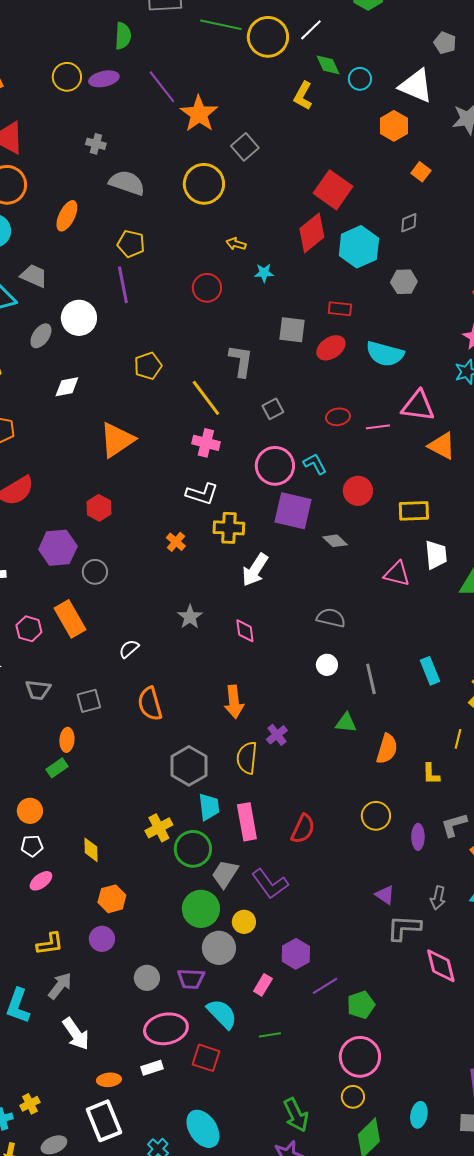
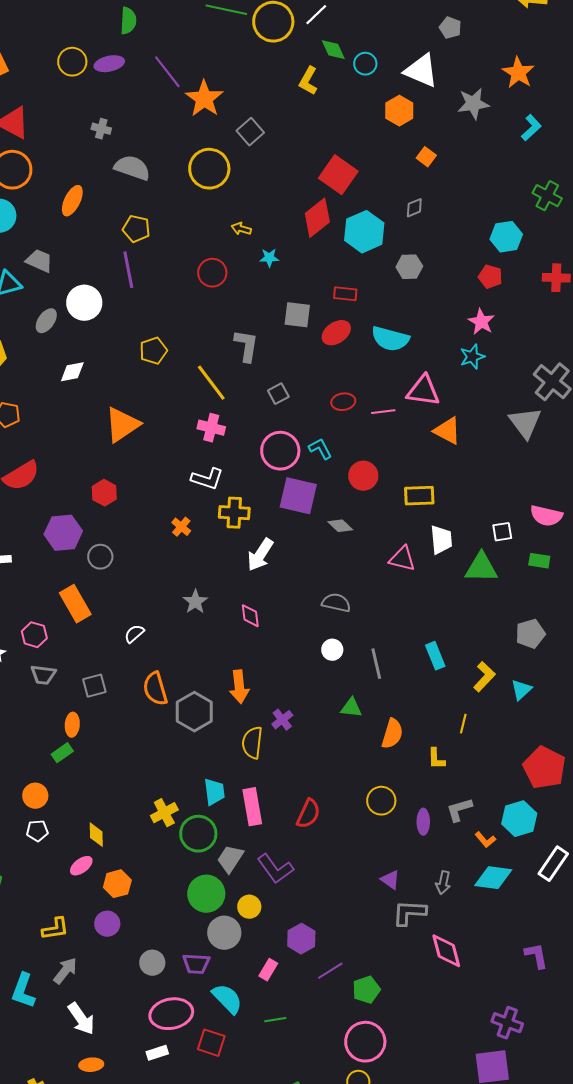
pink hexagon: (29, 629) -> (34, 635), moved
gray hexagon: (189, 766) -> (194, 712), moved
pink ellipse: (41, 881) -> (81, 866), moved
orange ellipse: (109, 1080) -> (91, 1065), moved

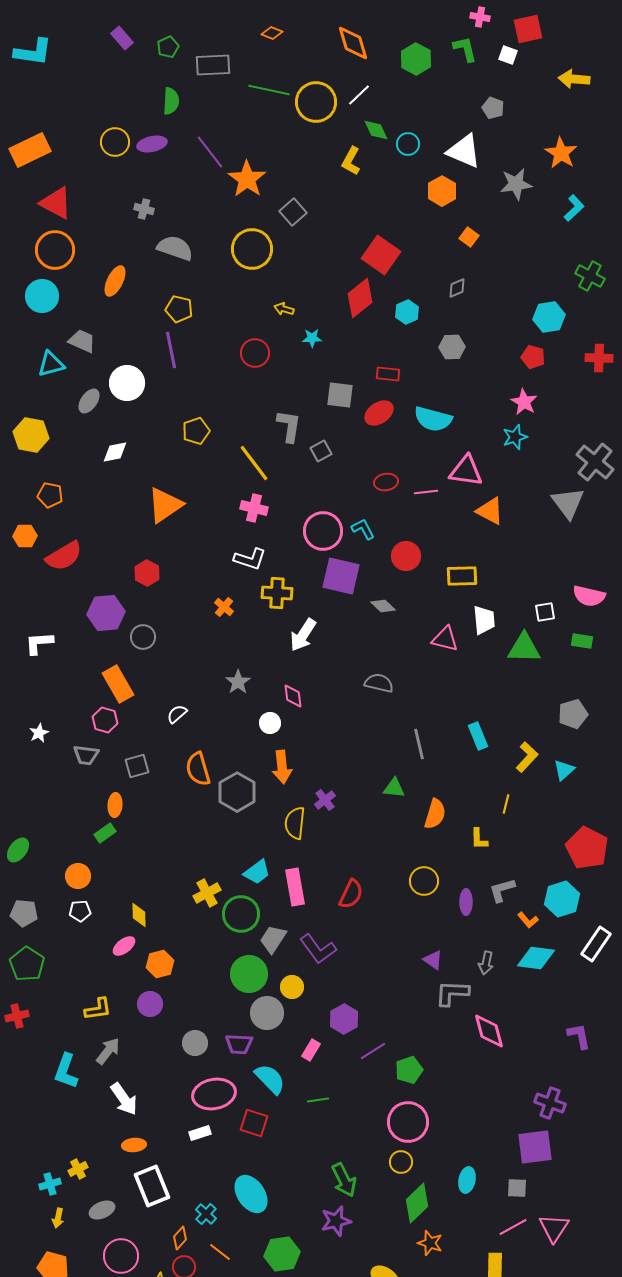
cyan hexagon: (364, 232) -> (407, 312), size x0.6
gray square: (278, 394) -> (321, 451), moved
pink hexagon: (34, 635) -> (105, 720), moved
white circle: (332, 650) -> (270, 723), moved
cyan trapezoid: (214, 792) -> (257, 872), turned 60

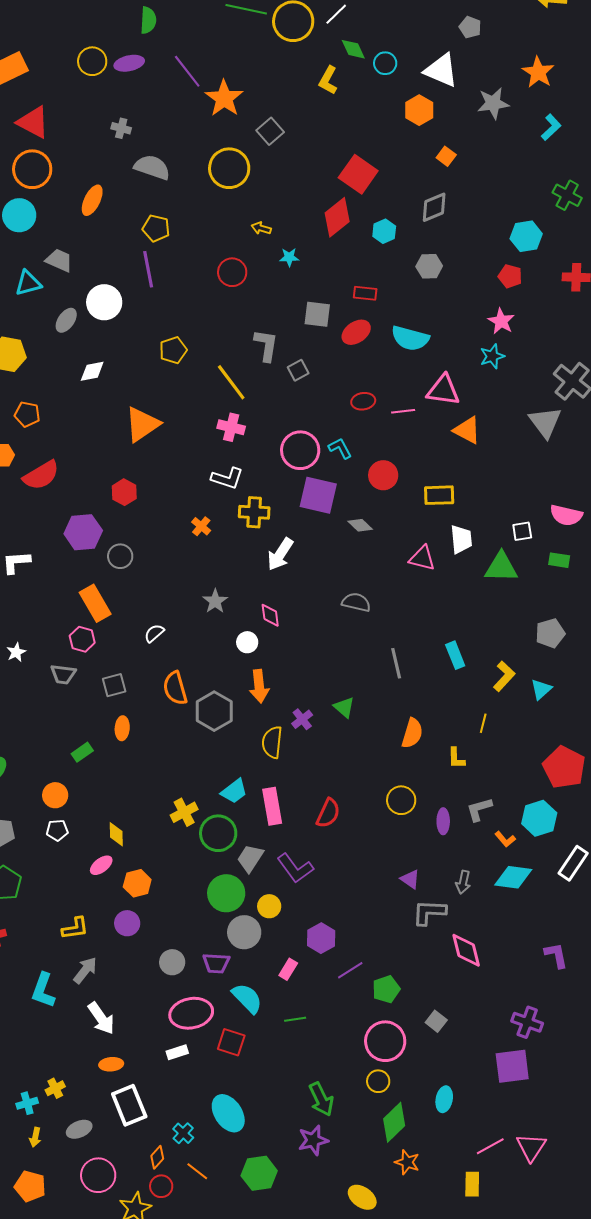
gray diamond: (457, 288) -> (434, 207), size x1.5
green triangle: (394, 788) -> (344, 707), moved, turned 35
orange ellipse: (115, 805) -> (122, 728), moved
gray square: (517, 1188) -> (436, 1021), moved, turned 35

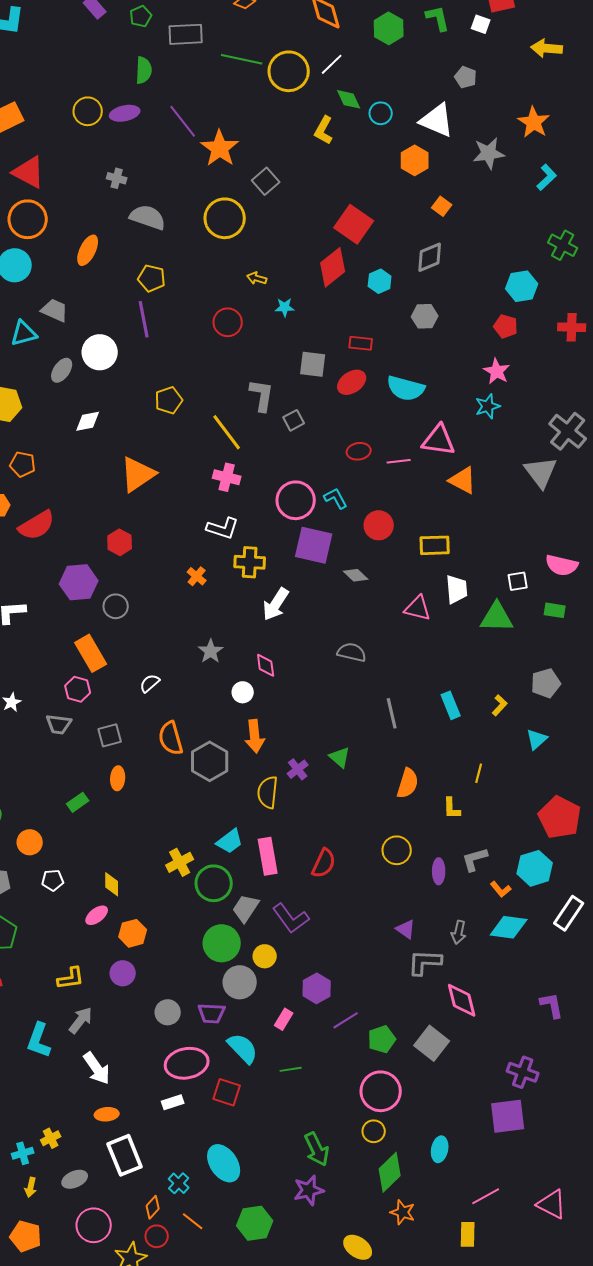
yellow L-shape: (504, 676) -> (500, 705), moved, size x0.7
orange circle: (55, 795) -> (30, 842), moved
gray square: (436, 1021) -> (432, 1043), moved, size x1.6
pink triangle: (531, 1147) -> (552, 1204), moved, turned -36

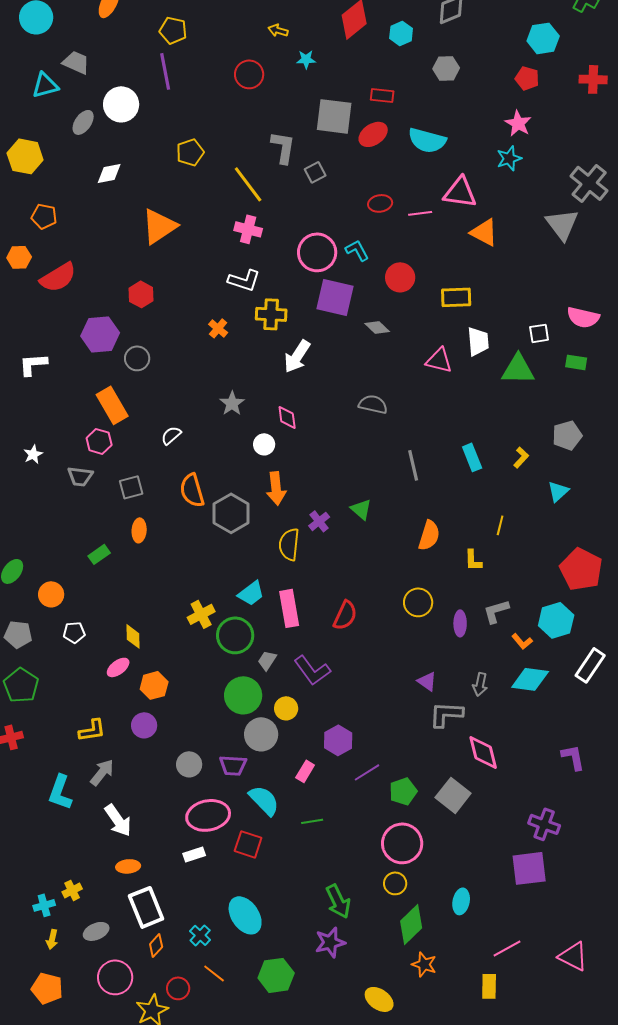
gray square: (313, 364) -> (334, 116), size x1.4
gray trapezoid: (246, 908) -> (267, 660), size x0.7
orange diamond: (153, 1207) -> (156, 945), moved

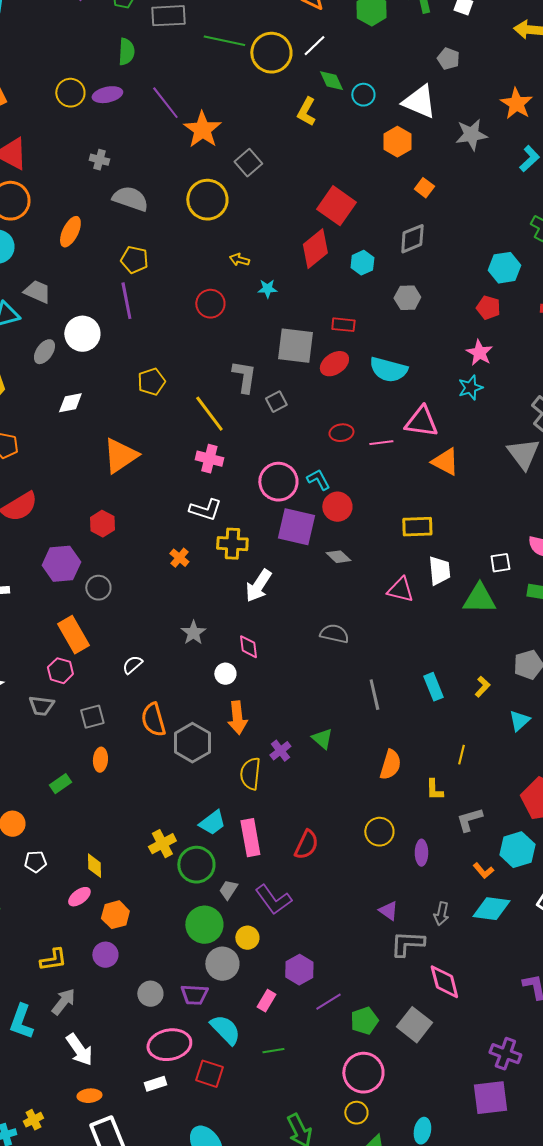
red circle: (400, 277) -> (337, 507), moved
gray L-shape: (496, 611) -> (469, 820), moved

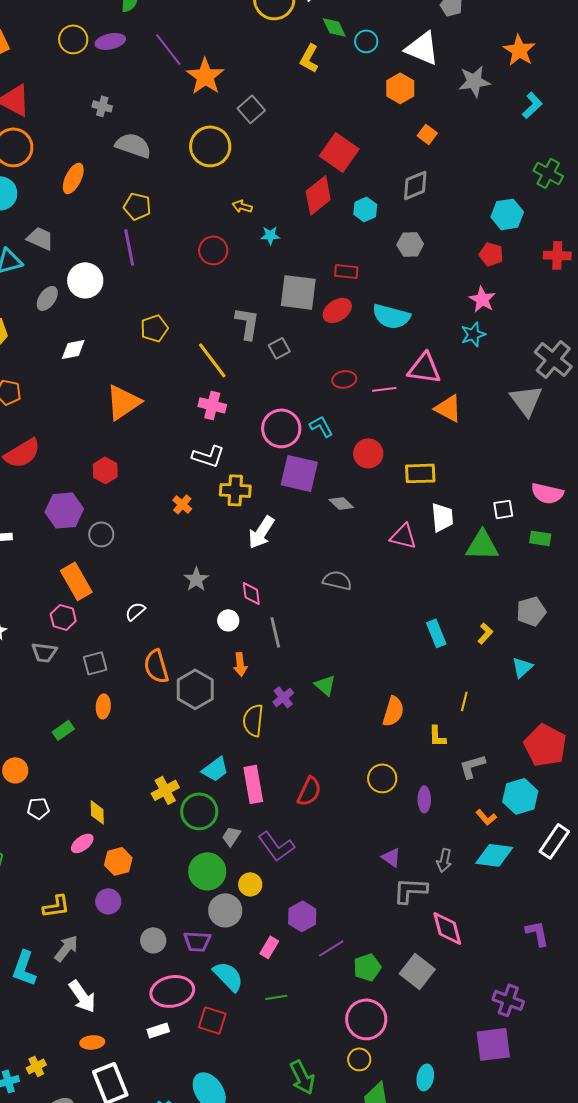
red circle: (337, 507) -> (368, 453), moved
gray line: (374, 695) -> (275, 632), moved
orange arrow: (237, 718) -> (240, 664), size x0.7

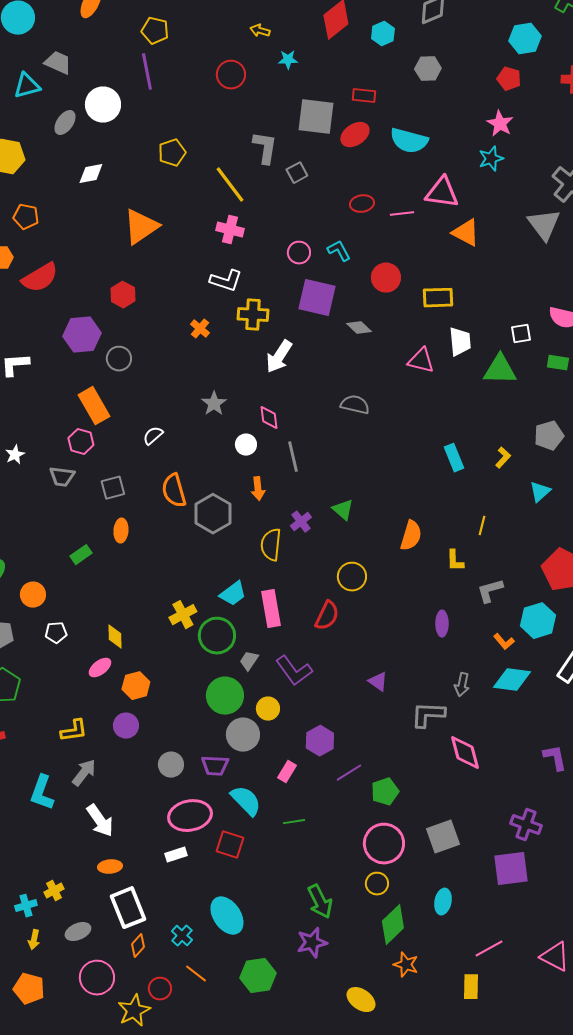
pink circle: (281, 428) -> (299, 253), size x0.6
yellow circle: (382, 778) -> (352, 577), moved
purple triangle: (391, 857) -> (378, 682), moved
gray square: (417, 971) -> (443, 837), moved, turned 32

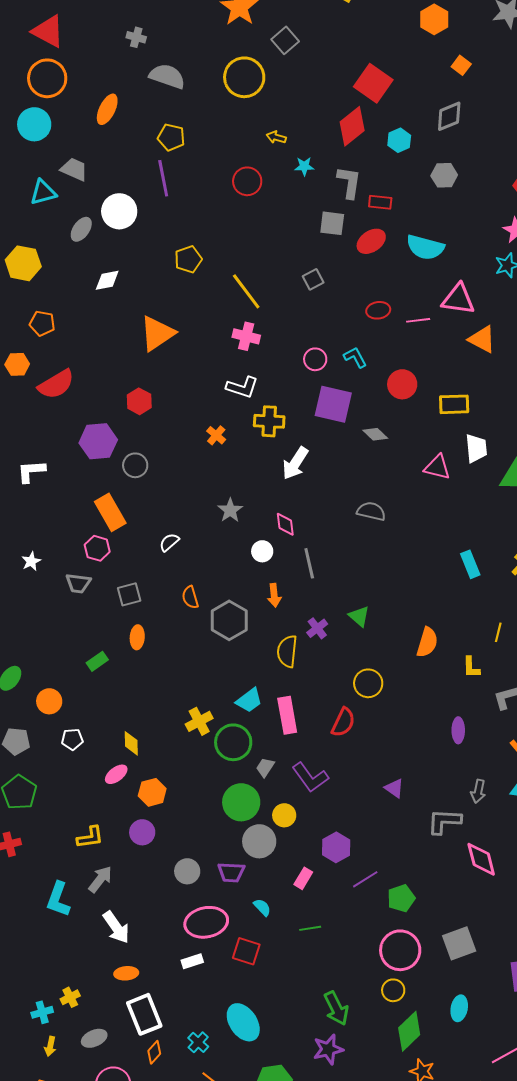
gray square: (316, 117) -> (332, 223), size x0.7
gray L-shape: (265, 148) -> (349, 182), moved
orange semicircle: (174, 491) -> (190, 597), size x0.7
cyan semicircle: (246, 801) -> (262, 907), size x0.6

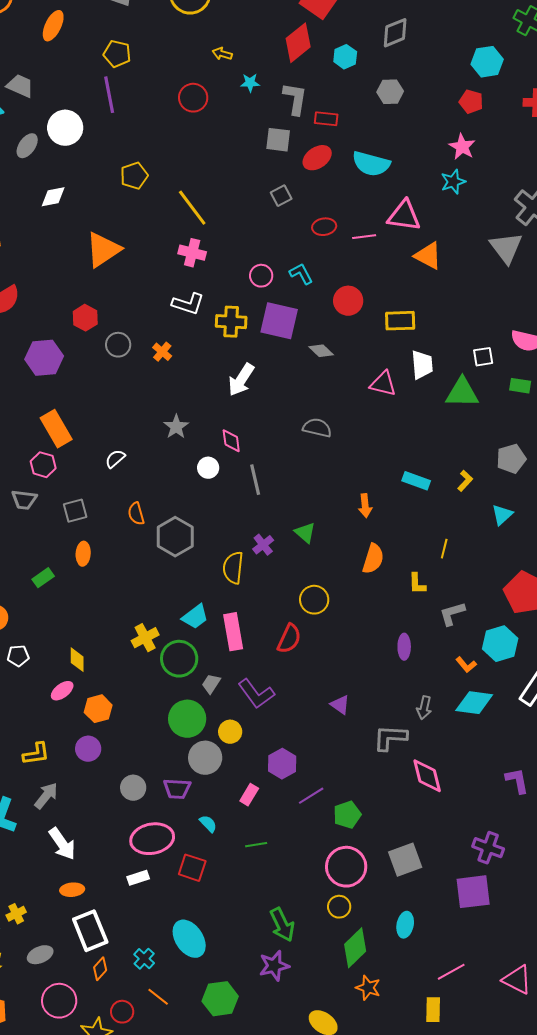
gray square: (313, 279) -> (281, 196), moved
yellow cross: (269, 421) -> (231, 322), moved
gray circle: (135, 465) -> (118, 345), moved
cyan rectangle: (470, 564) -> (416, 481), turned -48
orange arrow: (274, 595) -> (365, 506), moved

